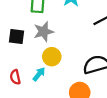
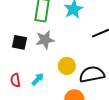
yellow circle: (52, 57) -> (67, 66), moved

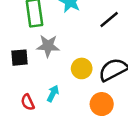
gray star: (45, 40) -> (48, 46), turned 30

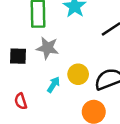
cyan arrow: (53, 93) -> (54, 85), moved

